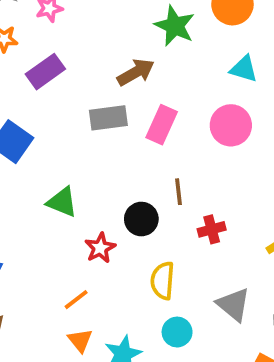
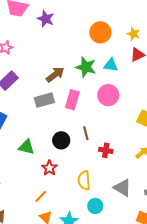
green star: (175, 26) -> (86, 67), moved
black circle: (141, 219) -> (61, 140), moved
red cross: (212, 229) -> (106, 150), turned 32

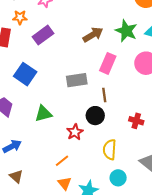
gray rectangle: (44, 100) -> (77, 80), moved
brown line: (86, 133) -> (104, 95), moved
black circle: (61, 140) -> (95, 116), moved
green triangle: (26, 147) -> (43, 114), moved, turned -36

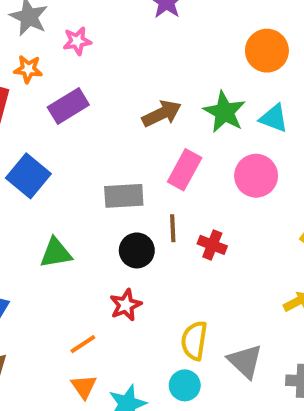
black circle: (95, 116) -> (137, 250), moved
red cross: (136, 121) -> (212, 245), moved
red star: (75, 132) -> (126, 305), moved
yellow semicircle: (110, 150) -> (194, 341), moved

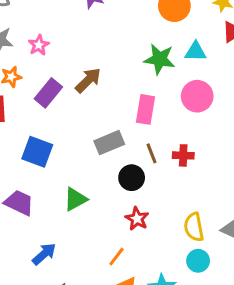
brown arrow: (162, 114) -> (88, 80), moved

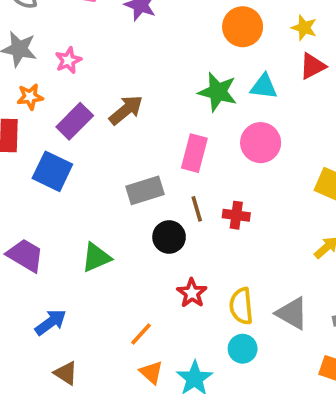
blue square: (37, 152) -> (52, 171), moved
red star: (137, 219) -> (192, 293), moved

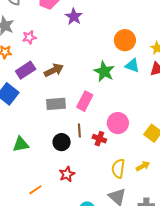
cyan triangle: (264, 87) -> (132, 66), moved
pink circle: (261, 143) -> (118, 123), moved
gray rectangle: (145, 190) -> (56, 104), moved
yellow semicircle: (241, 306) -> (118, 169), moved

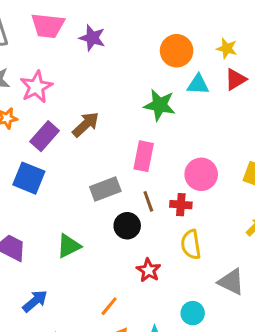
pink star: (29, 37) -> (36, 87), size x1.5
gray rectangle: (56, 104) -> (105, 189), moved
yellow semicircle: (118, 169) -> (191, 245), moved

